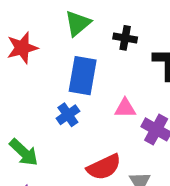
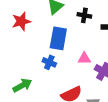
blue cross: (68, 115) -> (49, 62), turned -32
green arrow: (24, 152) -> (22, 85), turned -72

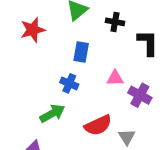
blue rectangle: (58, 38) -> (81, 52), size x0.7
green arrow: (22, 85) -> (52, 113), moved

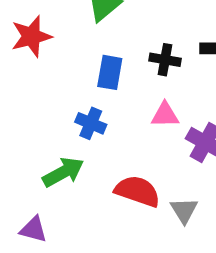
black cross: (115, 22) -> (165, 60), moved
red semicircle: (98, 125) -> (137, 191), turned -136

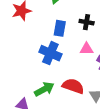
blue cross: (91, 123) -> (50, 53), size x1.5
green arrow: (63, 172) -> (44, 89), moved

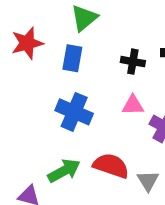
blue rectangle: (60, 28) -> (72, 58), moved

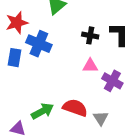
blue rectangle: (72, 58) -> (14, 58), moved
blue cross: (74, 112) -> (39, 44), moved

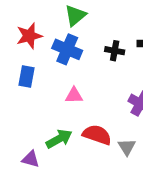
blue cross: (39, 44) -> (67, 49), moved
pink triangle: (90, 66) -> (74, 95), moved

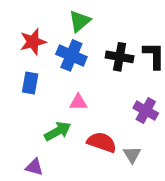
black cross: (115, 51) -> (120, 57), size x1.4
green arrow: (59, 139) -> (58, 131), moved

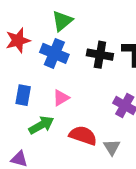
blue rectangle: (30, 83) -> (23, 95), moved
pink triangle: (78, 102) -> (61, 98), turned -30

